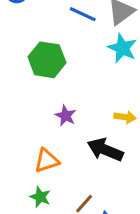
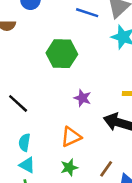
green star: (40, 197) -> (69, 167), turned -30

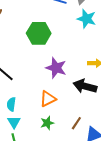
purple star: (82, 98) -> (56, 68), size x1.5
cyan triangle: (27, 165) -> (14, 122), turned 32

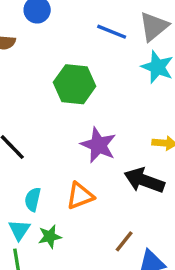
cyan semicircle: (11, 104) -> (33, 199), moved
green star: (47, 123) -> (50, 237), moved

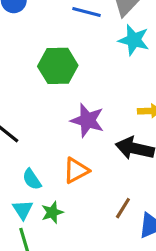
cyan semicircle: (33, 199) -> (32, 179), turned -40

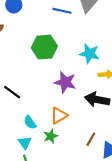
cyan star: (134, 40) -> (89, 54), moved
green star: (52, 212) -> (51, 136), moved

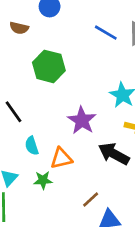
green hexagon: (44, 47) -> (49, 66), moved
cyan semicircle: (30, 122) -> (32, 146), moved

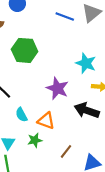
orange triangle: (61, 158) -> (46, 121), turned 42
brown line: (91, 200) -> (66, 151), moved

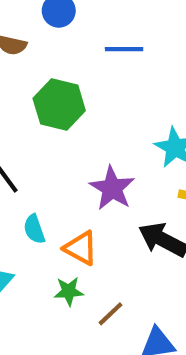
blue line: (65, 16) -> (124, 49), moved, turned -30
green star: (35, 140) -> (69, 291), moved

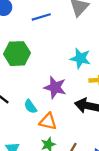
cyan semicircle: (34, 229) -> (30, 106), moved

